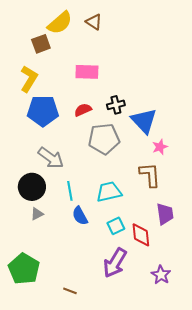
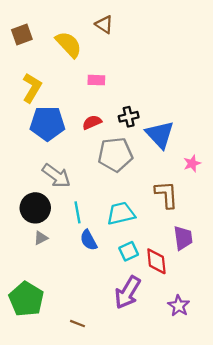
yellow semicircle: (60, 23) -> (69, 44), moved, turned -92
brown square: (41, 44) -> (22, 34), moved
pink rectangle: (87, 72) -> (96, 80), size x0.7
pink star: (160, 147) -> (192, 163), moved

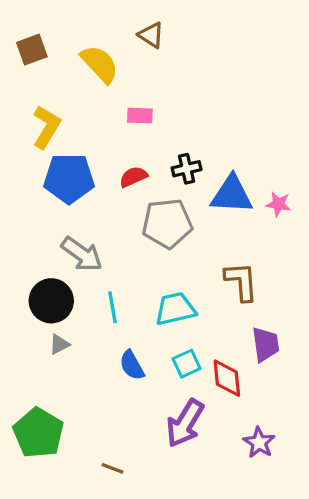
blue triangle: (160, 135) -> (232, 194), turned -44
pink star: (192, 163) -> (278, 204), moved, turned 30
blue semicircle: (89, 240) -> (132, 365), moved

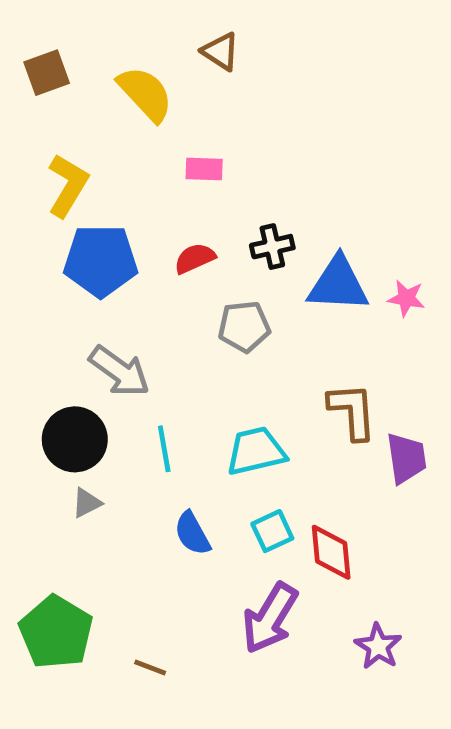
gray pentagon: (167, 223) -> (244, 327), size x0.7
purple trapezoid: (266, 344) -> (406, 458), moved
brown line: (112, 468) -> (150, 667), moved

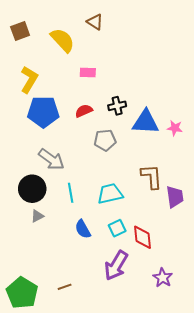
green pentagon: (56, 632) -> (22, 293), moved
brown line: (150, 667) -> (65, 287), turned -40

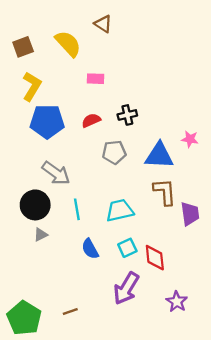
brown square: (20, 31) -> (23, 47), moved
blue triangle: (145, 122) -> (159, 156), moved

